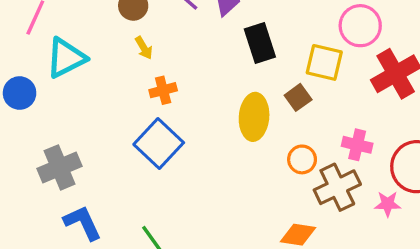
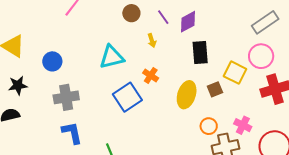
yellow arrow: (144, 48) -> (152, 40), moved
cyan triangle: (66, 58) -> (112, 57), moved
orange cross: (163, 90) -> (151, 75), moved, turned 35
blue circle: (20, 93) -> (52, 61), moved

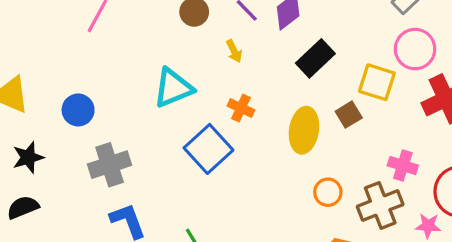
black rectangle: (200, 52) -> (315, 58), turned 60
orange circle: (209, 126) -> (328, 192), moved

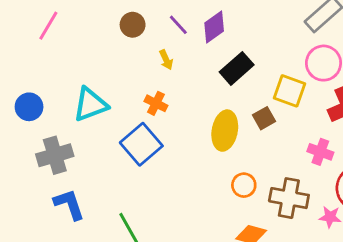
cyan triangle: (173, 88) -> (90, 104), moved
orange cross: (241, 108) -> (156, 103), moved
pink cross: (403, 165) -> (320, 152), moved
brown cross: (380, 205) -> (289, 198), turned 30

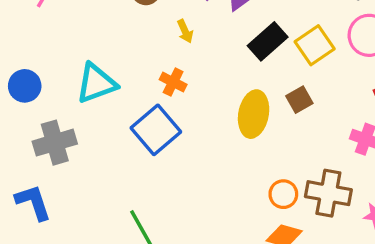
yellow square: (289, 91) -> (315, 45), moved, turned 36
orange circle: (244, 185) -> (283, 194), moved
blue L-shape: (69, 204) -> (33, 202), moved

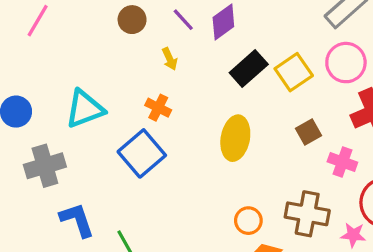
brown square: (299, 100) -> (309, 132), moved
orange circle: (283, 194) -> (248, 221), moved
blue L-shape: (33, 202) -> (77, 220), moved

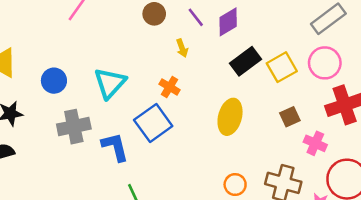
cyan triangle: (85, 109) -> (110, 83), turned -32
blue L-shape: (77, 220) -> (115, 147), moved

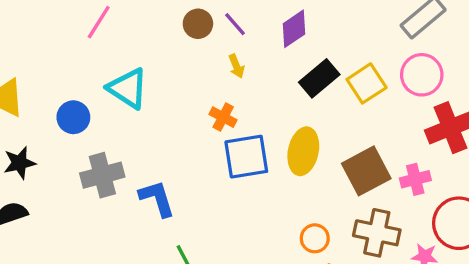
purple line: (196, 17) -> (235, 24), moved
cyan triangle: (110, 83) -> (128, 88), moved, turned -36
brown square: (290, 117) -> (366, 171), moved, size x1.8
blue square: (153, 123) -> (246, 157), moved, turned 30
pink cross: (315, 143) -> (415, 179), turned -35

